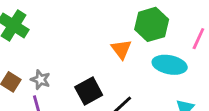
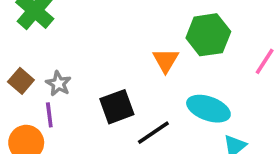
cyan ellipse: (170, 65) -> (208, 109), moved

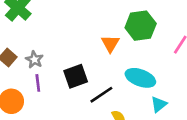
purple line: (49, 115) -> (38, 83), moved

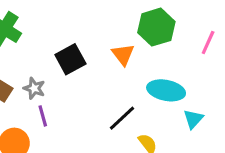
black square: (76, 76) -> (70, 59), moved

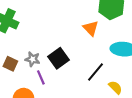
black square: (70, 59) -> (59, 58), moved

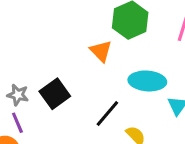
purple line: (41, 77) -> (17, 123), moved

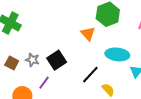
purple line: (17, 123) -> (44, 83), moved, turned 56

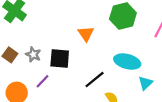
orange triangle: (88, 34) -> (86, 34), moved
black square: (57, 60) -> (60, 59), turned 30

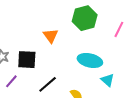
black line: (95, 79) -> (48, 84), moved
cyan triangle: (145, 83) -> (108, 80), turned -32

